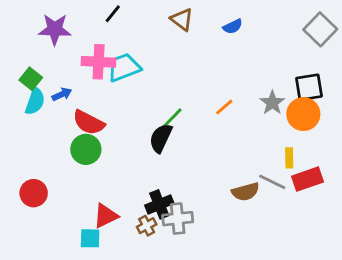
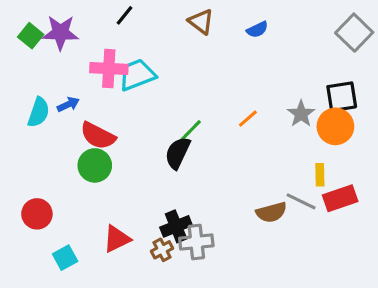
green square: (31, 79) -> (31, 36), moved
cyan square: (90, 238) -> (65, 258), moved, turned -30

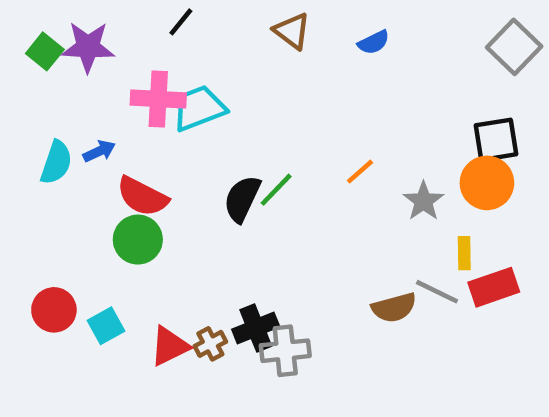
gray star: (301, 114) -> (423, 201), moved
black semicircle: (178, 153) -> (242, 199), moved
brown cross: (162, 250) -> (210, 344), moved
cyan square: (65, 258) -> (106, 326), moved

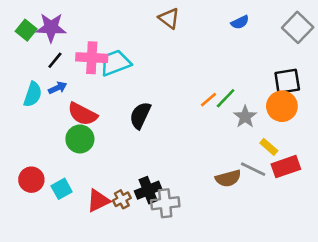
black line: (181, 22) -> (55, 60), moved
blue semicircle: (374, 42) -> (240, 22), moved
green line: (276, 190) -> (226, 98), moved
yellow rectangle: (464, 253) -> (269, 147), turned -48

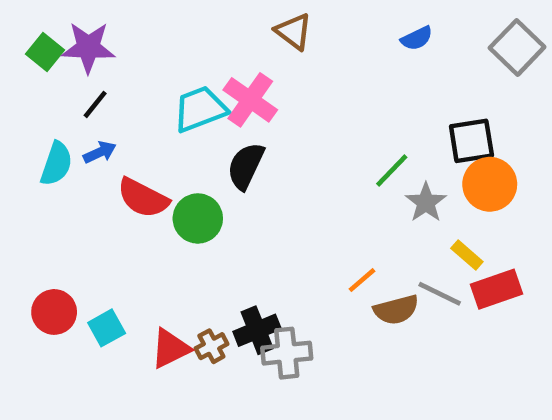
pink cross: (92, 58) -> (250, 100), moved, turned 32
black square: (287, 81) -> (471, 141), moved
orange line: (208, 100) -> (362, 280), moved
black semicircle: (140, 115) -> (246, 166), moved
green circle: (80, 139) -> (198, 218), moved

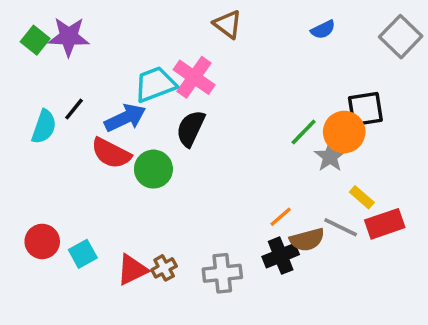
black line: (95, 104) -> (74, 109), moved
blue arrow: (100, 152) -> (125, 118), moved, size x1.6
orange circle: (490, 184) -> (344, 132), moved
black cross: (257, 330) -> (281, 256), moved

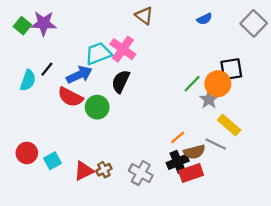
yellow rectangle: (362, 197) -> (229, 125), size x1.5
red rectangle: (385, 224) -> (191, 173), moved
gray cross: (222, 273) -> (141, 173), turned 35

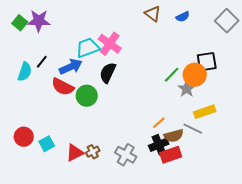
brown triangle: (144, 16) -> (153, 14), moved
yellow rectangle: (229, 125) -> (205, 112), turned -60

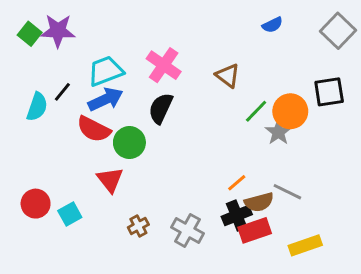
brown triangle: (153, 14) -> (228, 75), moved
cyan trapezoid: (88, 48) -> (106, 71), moved
black square: (207, 62) -> (329, 92), moved
yellow rectangle: (205, 112) -> (305, 245), moved
red triangle: (75, 153) -> (110, 180), moved, turned -42

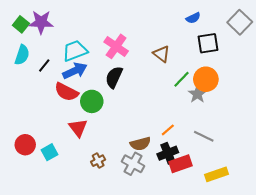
black square: (329, 92) -> (208, 43), moved
cyan semicircle: (37, 107) -> (22, 55), moved
brown semicircle: (259, 202) -> (140, 144), moved

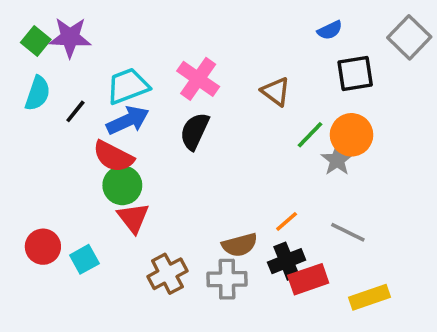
green circle: (92, 101) -> (122, 185), moved
brown cross: (98, 161) -> (167, 274), size x1.5
gray cross: (133, 164) -> (227, 279), turned -30

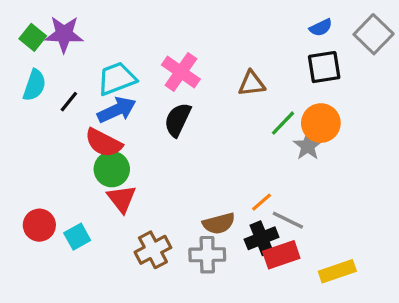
blue semicircle: (330, 30) -> (321, 28), moved
brown triangle: (276, 91) -> (252, 84), turned -44
gray line: (348, 232) -> (288, 220), moved

